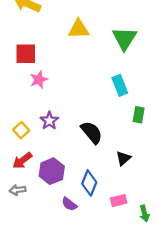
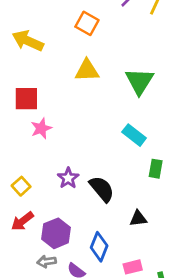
cyan rectangle: (120, 85) -> (134, 135), turned -30
purple star: (49, 121) -> (68, 178), moved
black triangle: (123, 158) -> (138, 218), turned 35
gray arrow: (18, 190) -> (47, 262), moved

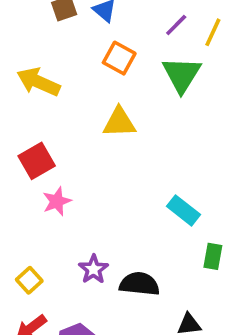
green triangle: (139, 81) -> (182, 75), moved
red square: (26, 99) -> (37, 161), turned -30
black semicircle: (102, 189) -> (139, 284), turned -44

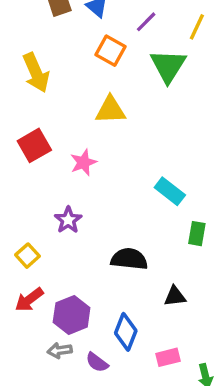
purple line: (176, 25) -> (146, 22), moved
yellow arrow: (38, 82) -> (36, 73), turned -138
pink star: (57, 201) -> (83, 162), moved
purple star: (94, 269) -> (68, 220), moved

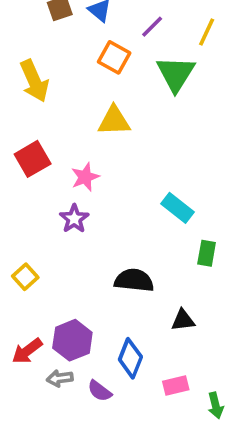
purple star: (68, 220) -> (74, 219), moved
red arrow: (29, 300) -> (27, 351), moved

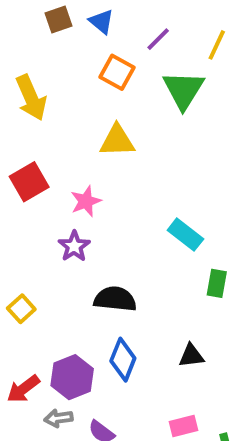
black semicircle: (134, 280) -> (115, 299), moved
blue diamond: (130, 358) -> (123, 360), moved

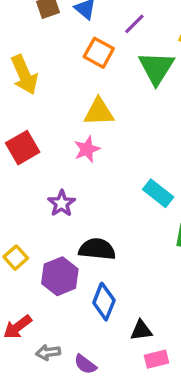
pink star: (86, 201) -> (87, 149), moved
black triangle: (191, 356) -> (141, 330), moved
purple hexagon: (72, 377) -> (60, 276), moved

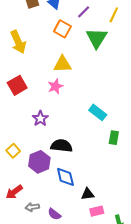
blue diamond: (104, 302) -> (65, 177), turned -35

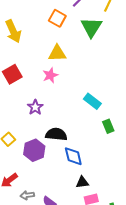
green rectangle: (114, 138) -> (108, 126), turned -32
blue diamond: (65, 177) -> (73, 156), moved

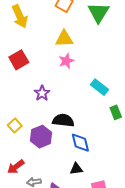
pink star: (50, 75) -> (66, 61), moved
black triangle: (82, 182) -> (76, 169), moved

